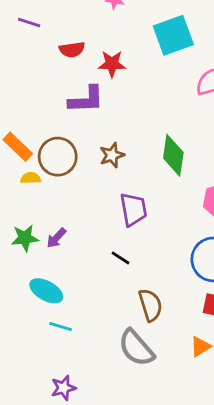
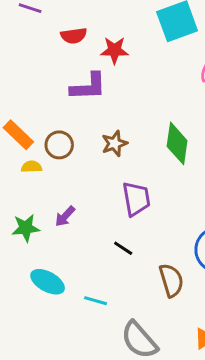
brown circle: (58, 157) -> (59, 145), size x0.7
purple arrow: (56, 238) -> (65, 216), moved
brown semicircle: (150, 305) -> (171, 280), moved
cyan line: (61, 326) -> (96, 301), moved

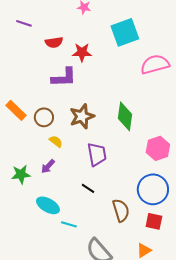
brown star: (114, 143) -> (82, 116), size x1.4
yellow semicircle: (32, 167) -> (56, 141), moved, turned 40
cyan ellipse: (48, 282) -> (48, 205), moved

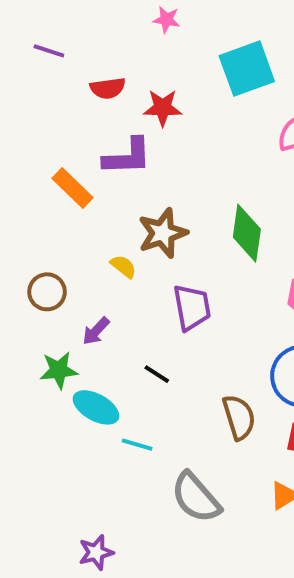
orange rectangle: (16, 110) -> (72, 188), moved
brown circle: (44, 117) -> (47, 292), moved
yellow semicircle: (56, 141) -> (123, 266), moved
green star: (21, 174) -> (59, 370), moved
black line: (88, 188) -> (157, 374), moved

